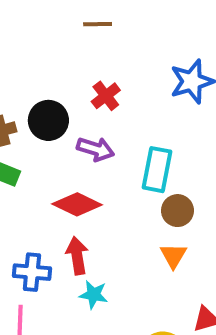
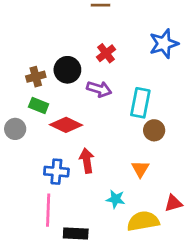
red diamond: (77, 204) -> (66, 125), moved
orange triangle: (173, 256) -> (140, 169), moved
cyan star: (93, 295) -> (116, 199), moved

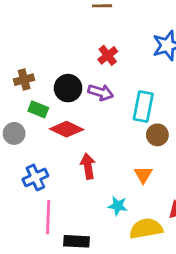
black circle: (67, 70) -> (68, 88), moved
brown cross: (36, 77) -> (24, 80), moved
blue cross: (56, 172) -> (35, 177), moved, turned -30

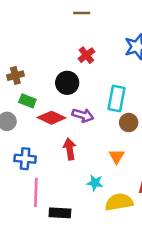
black circle: (68, 88) -> (67, 83), moved
purple arrow: (101, 92) -> (83, 115), moved
blue cross: (35, 177) -> (25, 159), turned 30

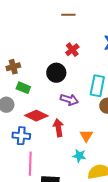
red diamond: (52, 118) -> (36, 116), moved
orange triangle: (117, 156) -> (86, 136), moved

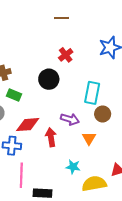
purple arrow: (69, 100) -> (70, 119), moved
red diamond: (36, 116) -> (28, 125), turned -30
orange triangle: (86, 136) -> (89, 138), moved

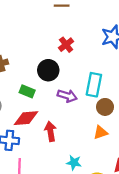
green rectangle: (14, 95) -> (27, 91), moved
purple arrow: (70, 119) -> (67, 96), moved
orange triangle: (89, 138) -> (101, 133), moved, turned 40

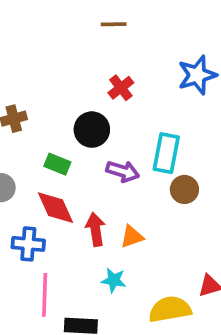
red diamond: (26, 118) -> (56, 208), turned 70
orange triangle: (101, 133) -> (132, 237), moved
cyan star: (74, 163) -> (114, 280), moved

